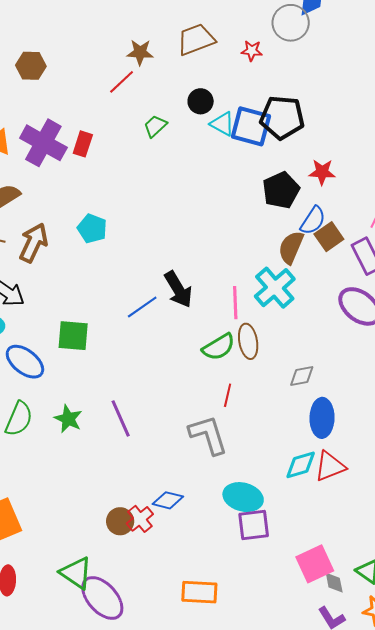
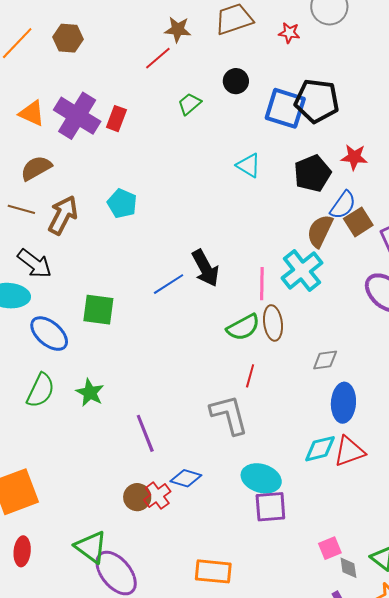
cyan triangle: (222, 124) -> (249, 165), moved
purple line: (121, 418) -> (145, 433), moved
pink square: (315, 564) -> (330, 548), size x0.6

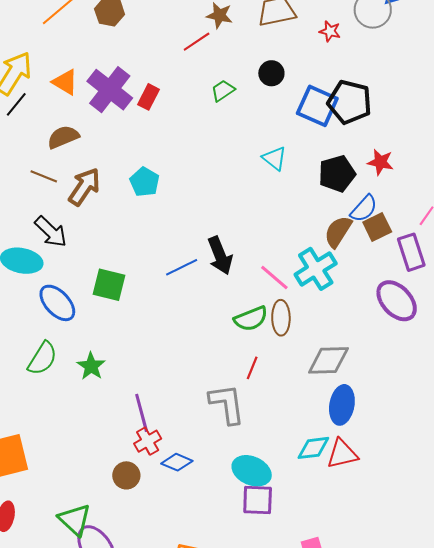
pink line: (262, 284) -> (274, 277), turned -56
gray diamond: (325, 360) -> (328, 360), size x1.6
red cross: (157, 496) -> (148, 441), moved

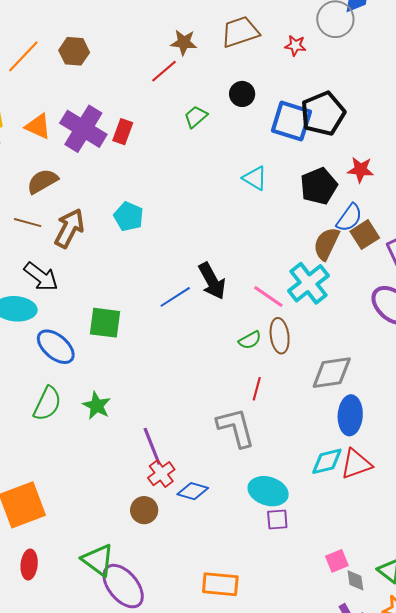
black pentagon: (350, 102) -> (323, 114), turned -30
green semicircle: (251, 319) -> (250, 340), size x0.7
purple square: (258, 500) -> (277, 519), size x0.7

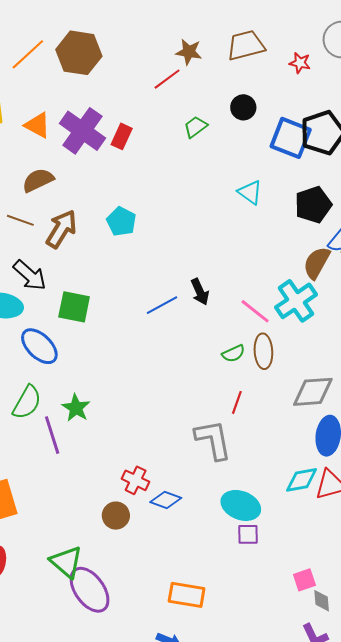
brown hexagon: (74, 51) -> (79, 53), size x1.5
black arrow: (212, 281) -> (200, 292), size x0.7
green square: (105, 323) -> (74, 307), moved
purple line: (152, 446) -> (52, 435), moved
red cross: (161, 474) -> (136, 480), turned -32

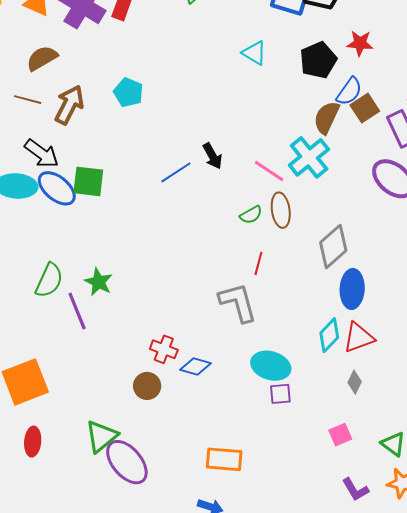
blue ellipse: (39, 346) -> (57, 188), moved
gray diamond: (313, 392) -> (333, 247), turned -33
cyan diamond: (302, 480) -> (329, 335), turned -32
green triangle: (66, 562) -> (101, 436), turned 45
gray diamond: (322, 601) -> (355, 382), moved, turned 35

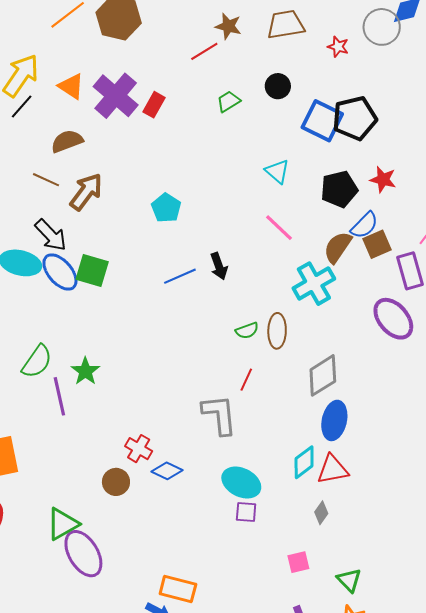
cyan pentagon: (128, 92) -> (166, 208), moved
pink line: (269, 171) -> (279, 228), moved
orange rectangle: (224, 459) -> (178, 589), moved

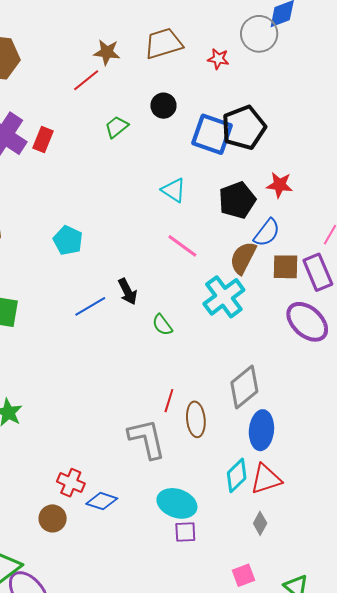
brown square: (377, 244) -> (286, 267), moved, turned 32
green semicircle: (247, 331) -> (162, 325), moved, turned 80
brown ellipse: (277, 331) -> (196, 419), moved

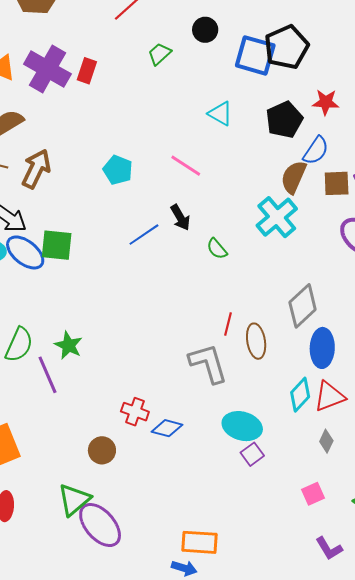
pink line: (182, 246) -> (186, 166), moved
brown circle: (53, 518) -> (102, 450), moved
purple square: (185, 532) -> (252, 454), turned -30

